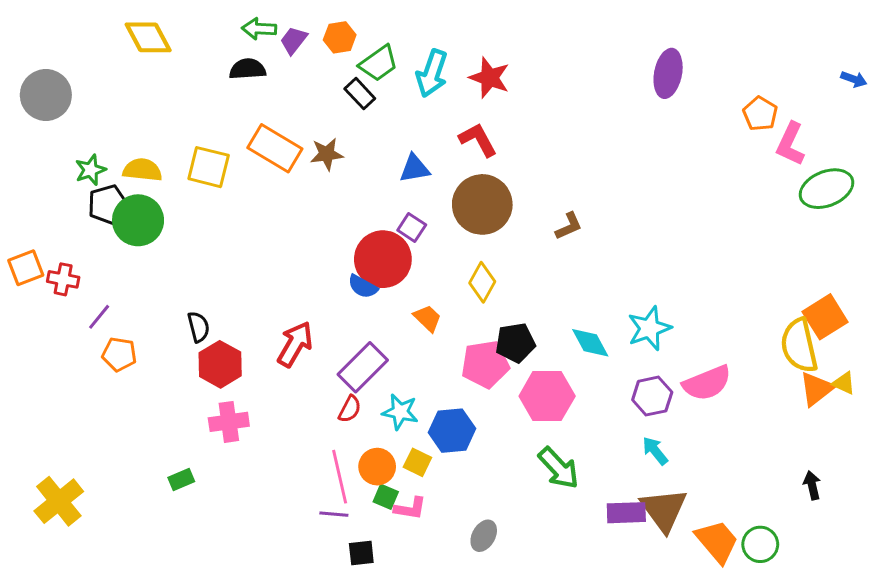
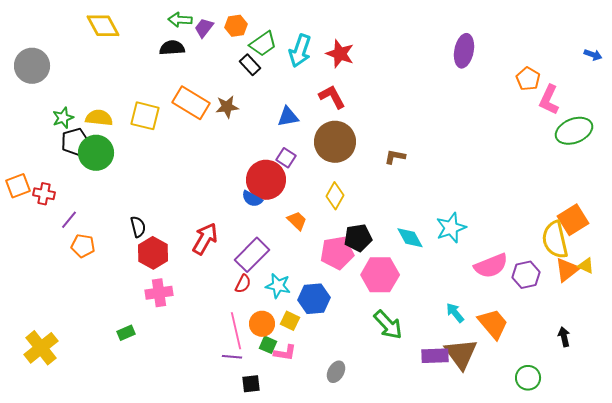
brown L-shape: (569, 226) -> (395, 157), turned -145
purple hexagon: (652, 396) -> (526, 275), moved
orange trapezoid: (717, 541) -> (493, 324), moved

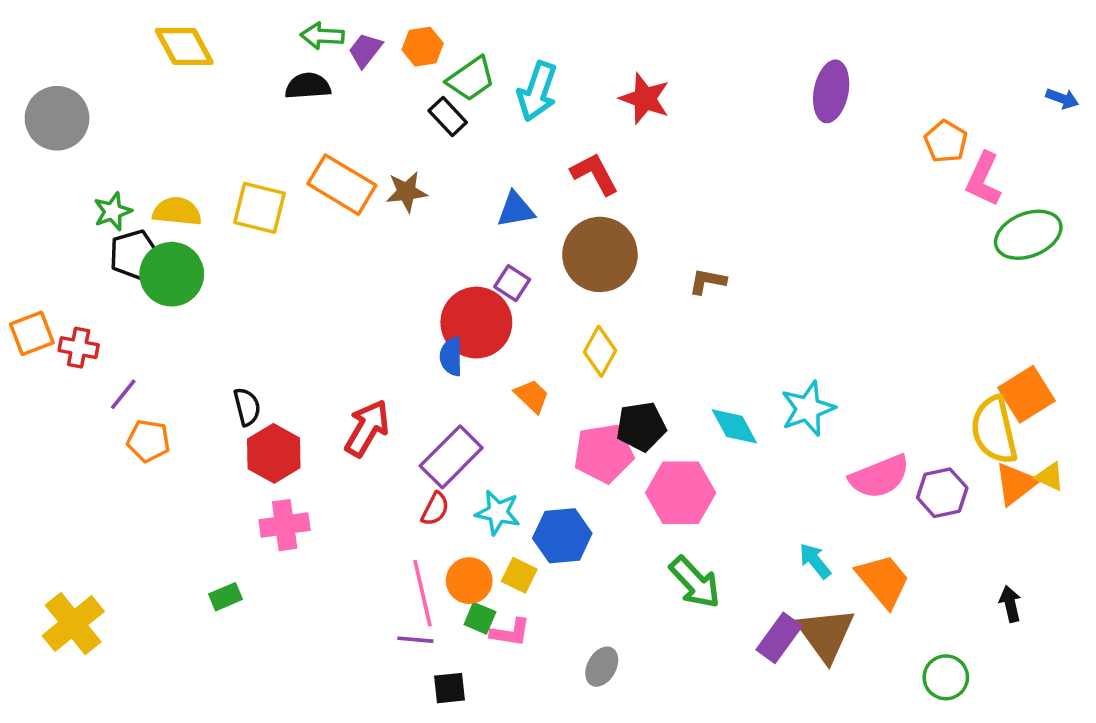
red star: (340, 54) -> (645, 99), moved
blue semicircle: (252, 199) -> (451, 357), turned 60
purple rectangle: (435, 356) -> (779, 638), turned -52

